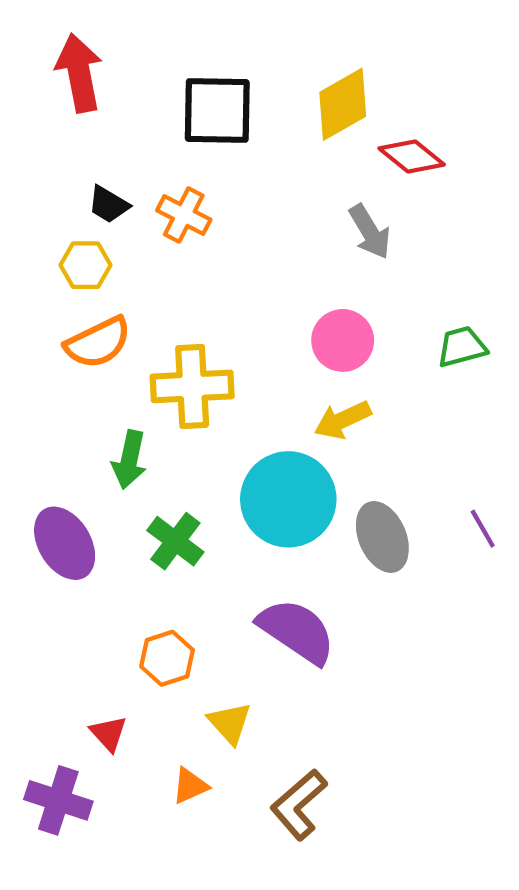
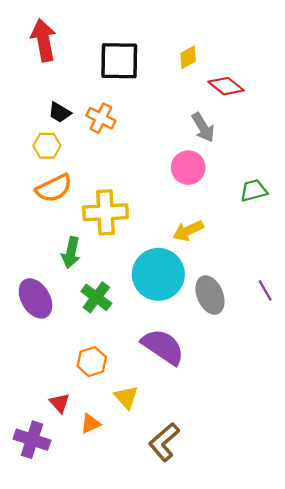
yellow diamond: (343, 104) -> (188, 57), size x0.6
pink circle: (343, 340) -> (188, 168), moved
orange triangle: (190, 786) -> (91, 424), moved

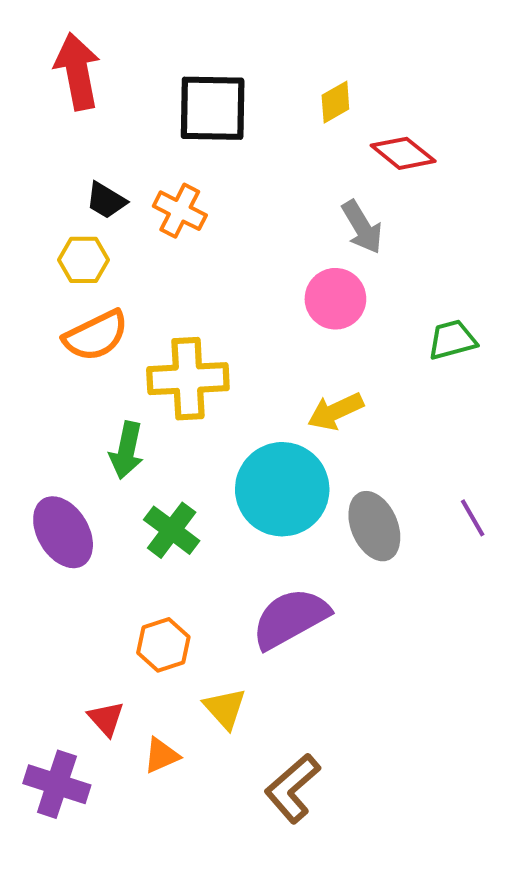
purple semicircle: (163, 347) -> (290, 618), turned -63

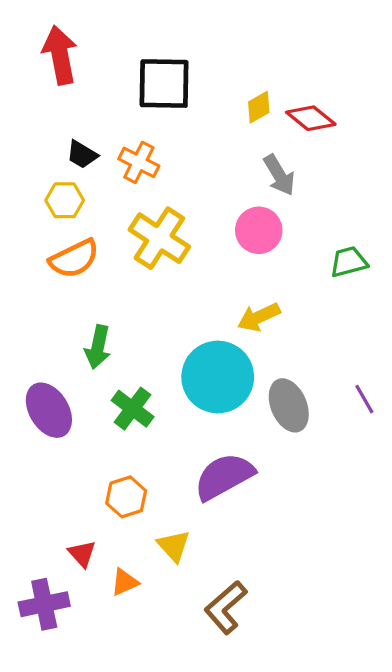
yellow diamond: (335, 102) -> (259, 107), moved
yellow cross: (188, 379) -> (159, 238), moved, turned 36
purple cross: (57, 784) -> (44, 604), turned -30

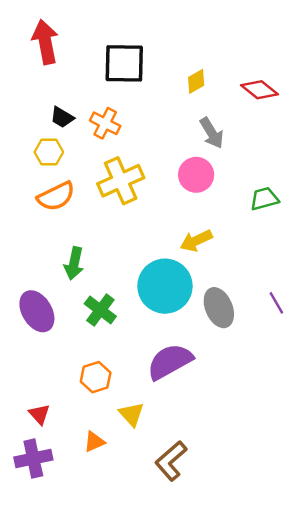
red diamond: (311, 118) -> (260, 90), moved
yellow cross: (159, 238) -> (121, 181), turned 33
red triangle: (82, 554) -> (39, 414), moved

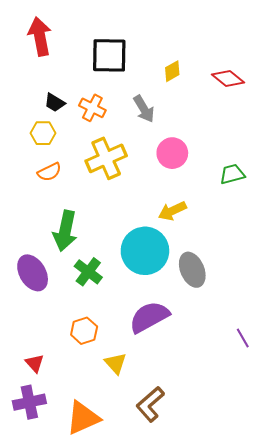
gray arrow: (212, 133) -> (144, 109), moved
orange semicircle: (56, 196) -> (49, 172), size x0.7
green arrow: (74, 263) -> (65, 231), size x1.4
purple line: (276, 303) -> (243, 338), moved
orange triangle: (94, 442) -> (83, 418), moved, size x1.8

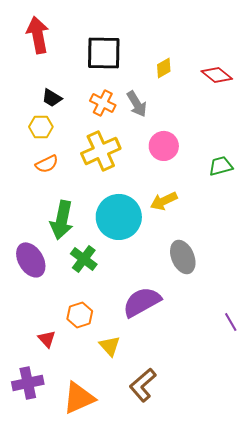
orange cross: (92, 108) -> (103, 103), moved
cyan circle: (145, 251) -> (119, 217), moved
red triangle: (35, 363) -> (47, 339), moved

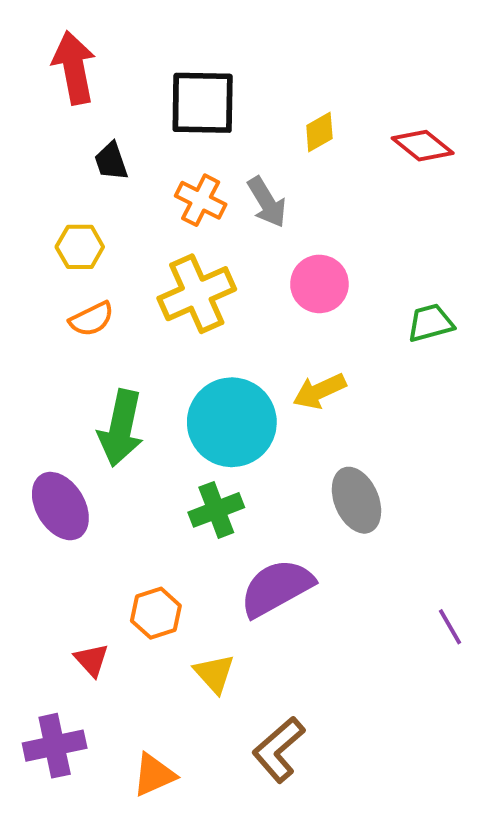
black trapezoid: (52, 98) -> (111, 161), moved, turned 40
green cross: (84, 259) -> (216, 510), moved, turned 32
orange triangle: (79, 398) -> (154, 775), size x0.7

